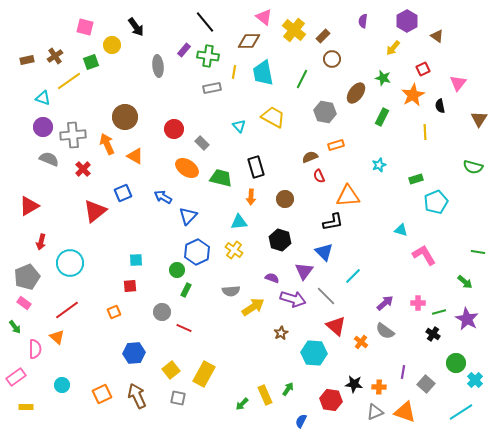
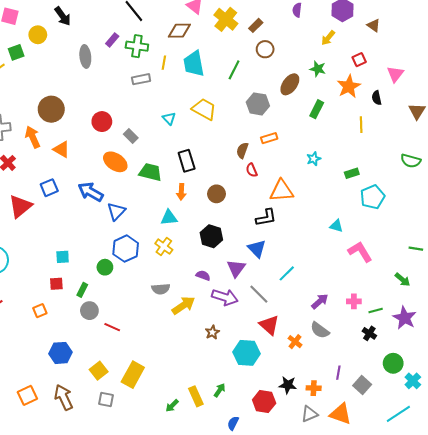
brown semicircle: (310, 157) -> (242, 150), turned -49
blue arrow: (163, 197) -> (90, 192), size x1.4
green rectangle: (186, 290) -> (82, 290), moved

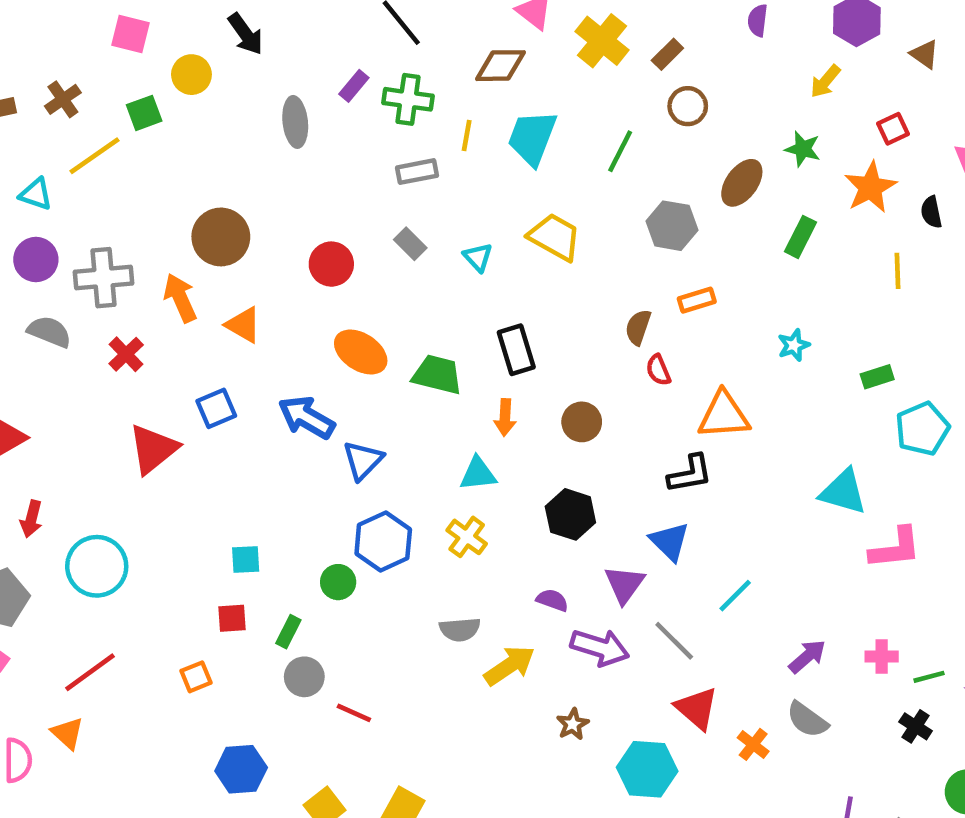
cyan trapezoid: (194, 64) -> (532, 138), turned 32
gray rectangle: (131, 136) -> (410, 244), moved
cyan triangle: (336, 226) -> (843, 492), size x1.6
pink L-shape: (360, 252) -> (895, 548), turned 115

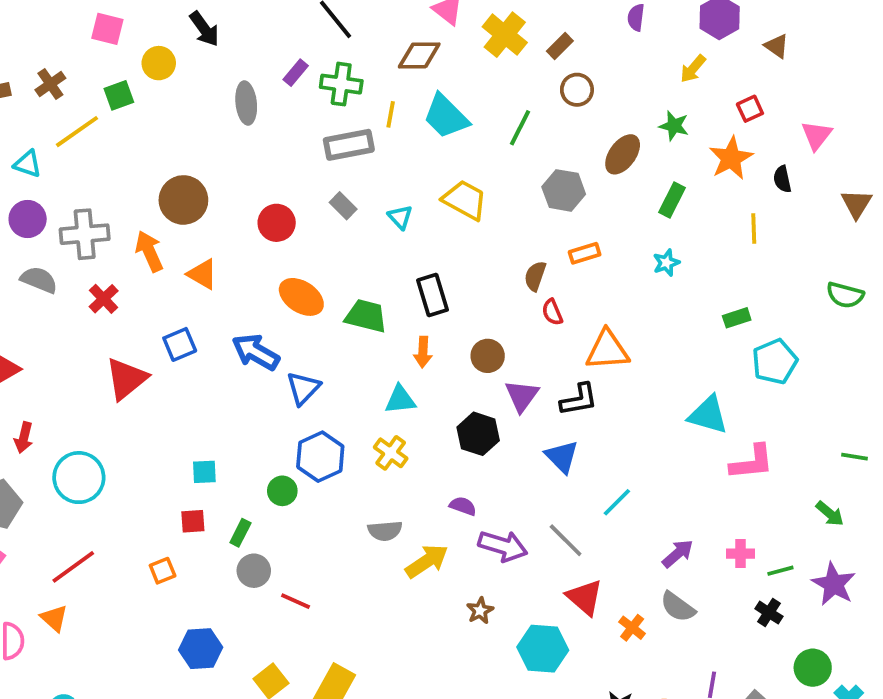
cyan trapezoid: (532, 138) -> (446, 116), turned -66
gray rectangle: (417, 172) -> (349, 145), size x1.4
cyan star: (794, 345) -> (666, 263), moved
purple triangle: (625, 584) -> (522, 396), moved

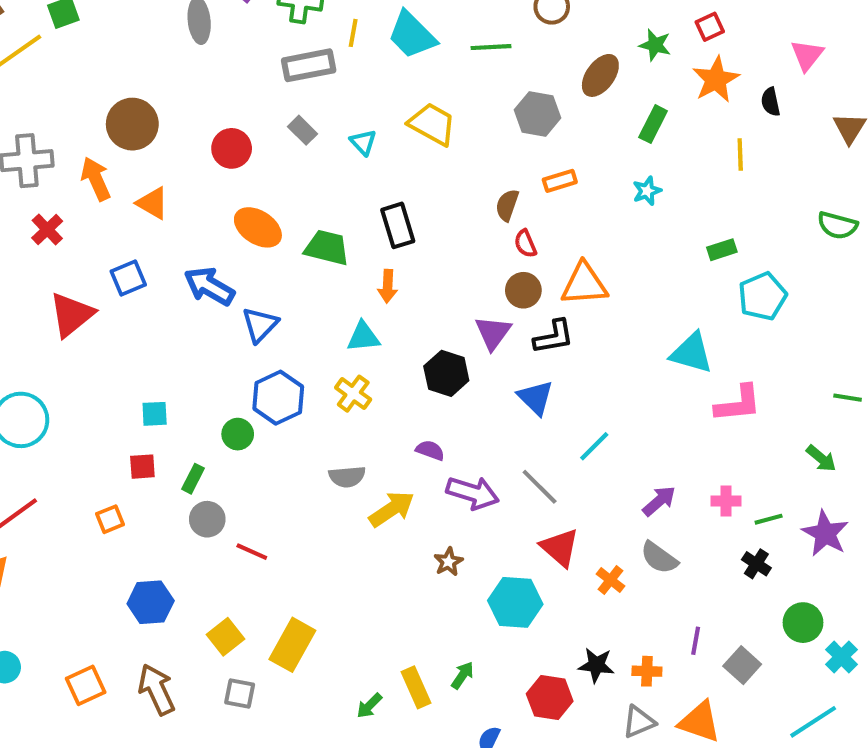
red square: (750, 109) -> (710, 27), moved
green line: (520, 128) -> (491, 47), turned 60
brown circle: (488, 356) -> (523, 290), moved

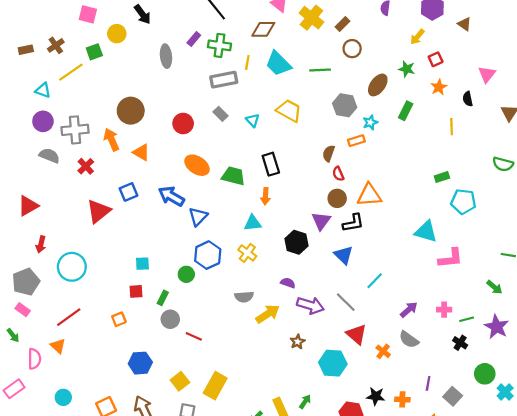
orange star: (716, 79) -> (439, 87), size x0.7
cyan star: (647, 191) -> (370, 122), moved
cyan pentagon: (762, 296) -> (463, 202), turned 30

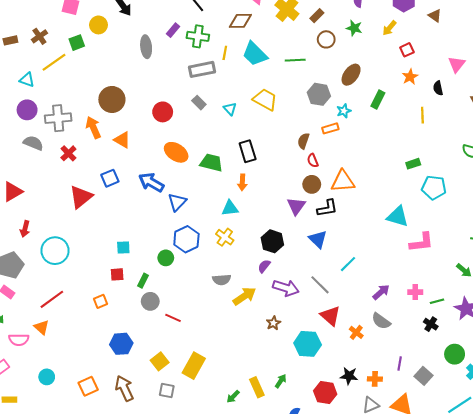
green star: (407, 69) -> (354, 28), moved
black hexagon: (296, 242) -> (272, 241), moved
purple semicircle: (288, 283) -> (264, 266), turned -72
pink semicircle: (34, 359) -> (19, 340), turned 90

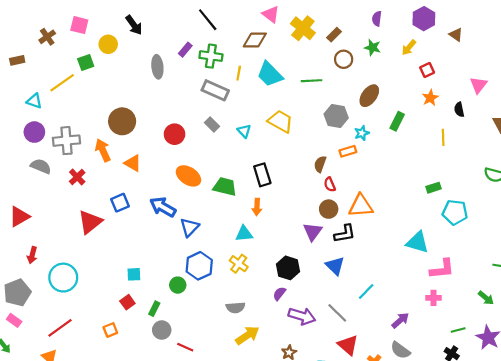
brown cross: (39, 36) -> (47, 37), moved
gray rectangle: (202, 69) -> (215, 90), turned 35
red square: (117, 274) -> (127, 302), turned -32
pink cross: (415, 292) -> (433, 298), moved
yellow arrow: (244, 296) -> (247, 335), moved

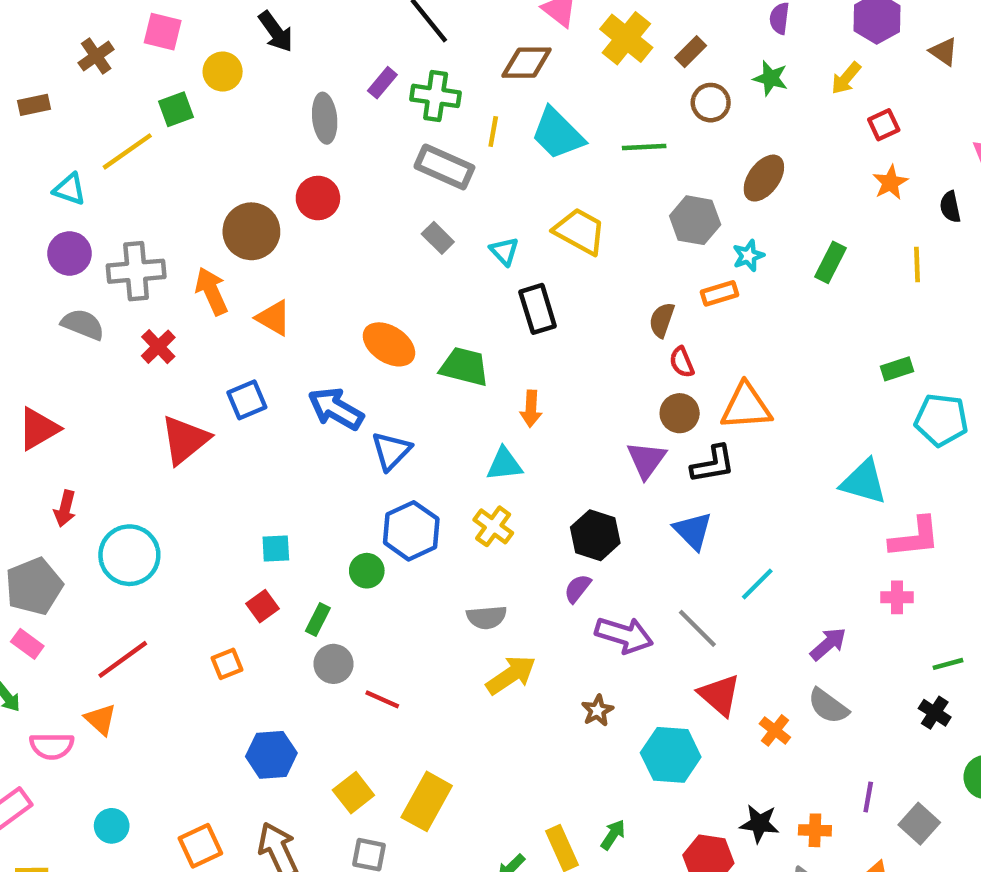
green rectangle: (397, 121) -> (830, 262), moved
red circle: (175, 134) -> (318, 198), moved
black rectangle: (262, 175) -> (538, 309), moved

